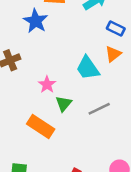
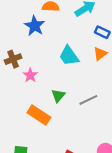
cyan trapezoid: (88, 68) -> (69, 56), moved
pink star: (47, 84) -> (30, 75), moved

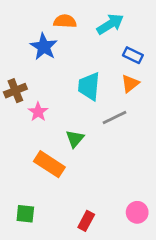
cyan trapezoid: (69, 56) -> (89, 86), turned 40
gray line: (88, 100) -> (115, 117), moved

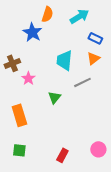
orange semicircle: (65, 21) -> (47, 14), turned 105
orange rectangle: (49, 164) -> (19, 115), moved, turned 40

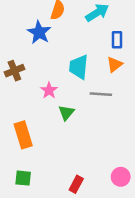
blue rectangle: (95, 38) -> (117, 40), turned 64
pink star: (28, 78) -> (49, 90), moved
gray line: (82, 82) -> (101, 94), turned 30

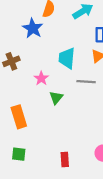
red rectangle: (76, 184) -> (65, 159), turned -32

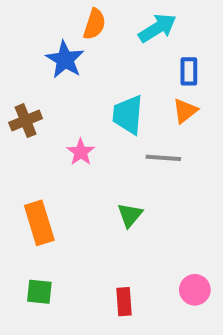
green triangle: (56, 98) -> (130, 215), moved

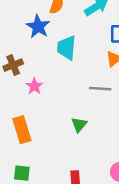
cyan trapezoid: (128, 115) -> (67, 48), moved
pink star: (81, 152) -> (34, 86), moved

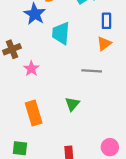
orange rectangle: (22, 130) -> (34, 113), moved

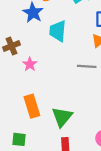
green triangle: (72, 104) -> (62, 117), moved, size x1.5

